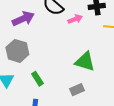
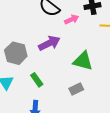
purple arrow: (23, 19) -> (49, 43), moved

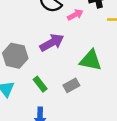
gray rectangle: (76, 89) -> (71, 85), moved

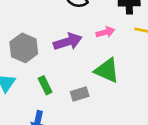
pink arrow: (75, 15) -> (105, 32), moved

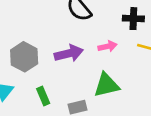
green triangle: (107, 70) -> (106, 85), turned -40

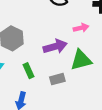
purple arrow: (69, 53) -> (55, 46), moved

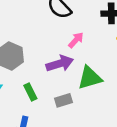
pink arrow: (81, 28) -> (76, 40), moved, turned -32

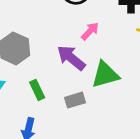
purple arrow: (60, 64) -> (71, 58), turned -124

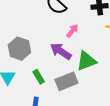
gray rectangle: (75, 100) -> (66, 81), size x1.5

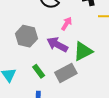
gray hexagon: (19, 49) -> (26, 36), moved

